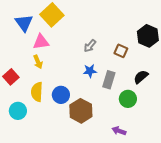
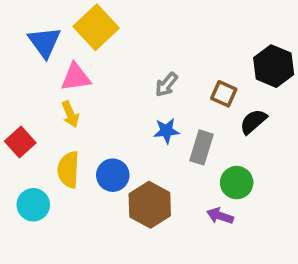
black semicircle: (141, 77) -> (253, 122), moved
purple arrow: (119, 131) -> (220, 216), moved

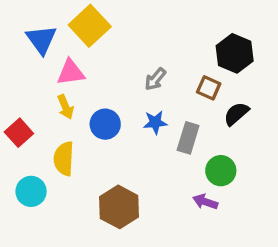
black hexagon: (274, 66) -> (235, 53), moved
blue circle: (113, 175) -> (105, 124), moved
brown hexagon: (150, 205) -> (119, 207), moved

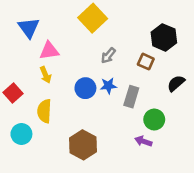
yellow square: (90, 26) -> (93, 18), moved
black semicircle: (236, 114) -> (176, 83), moved
blue circle: (105, 124) -> (85, 88), moved

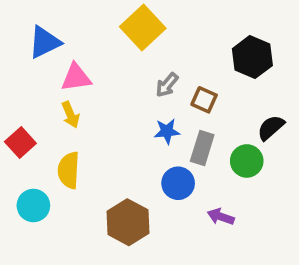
blue triangle: (29, 28) -> (45, 42), turned 40
brown square: (146, 62) -> (204, 100), moved
blue circle: (85, 88) -> (178, 183), moved
green circle: (154, 120) -> (247, 161), moved

